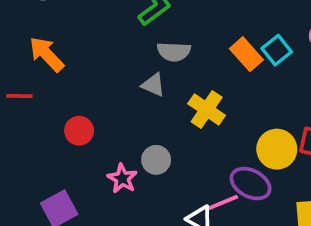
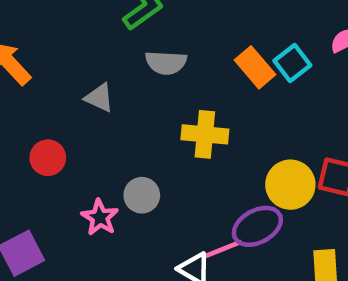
gray triangle: (153, 85) -> (99, 98), moved
yellow cross: (207, 110) -> (205, 134), turned -30
purple ellipse: (251, 184) -> (257, 226), turned -57

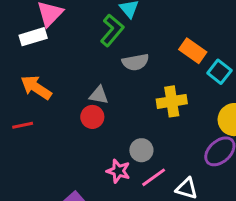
cyan square: (292, 63) -> (219, 72), moved
red circle: (48, 158) -> (92, 117), moved
pink line: (222, 249) -> (154, 177), moved

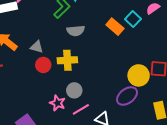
cyan square: (219, 72) -> (133, 19), moved
gray triangle: (99, 95) -> (37, 47), moved
yellow cross: (172, 101) -> (67, 60), moved

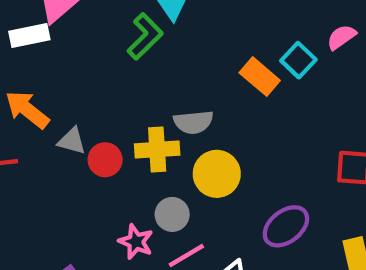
gray semicircle: (76, 31) -> (193, 122), moved
gray triangle: (37, 47) -> (72, 141), moved
yellow circle: (139, 75) -> (217, 174), moved

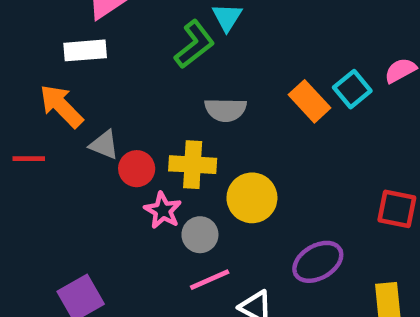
white rectangle: (29, 35) -> (85, 50), moved
gray semicircle: (193, 122) -> (225, 110), moved
pink star: (136, 242) -> (163, 210), moved

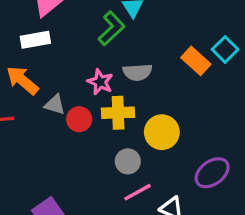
pink star: (163, 210) -> (100, 82), moved

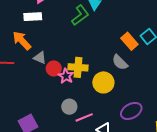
gray semicircle: (138, 72) -> (120, 62), moved, turned 42
pink star: (100, 82) -> (66, 76), moved
gray circle: (128, 161) -> (69, 107), moved

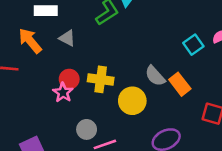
orange rectangle: (129, 41) -> (180, 84), moved
gray triangle: (40, 58) -> (67, 38), moved
pink star: (66, 76) -> (63, 92), moved

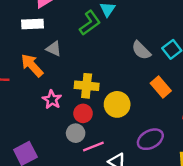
orange arrow: (30, 41) -> (32, 65), moved
gray semicircle: (155, 76) -> (141, 50), moved
red circle: (69, 79) -> (83, 113), moved

